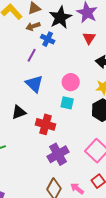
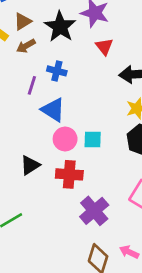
blue cross: (48, 39) -> (57, 71), moved
pink circle: (71, 82) -> (65, 139), moved
blue triangle: (34, 84) -> (53, 110), moved

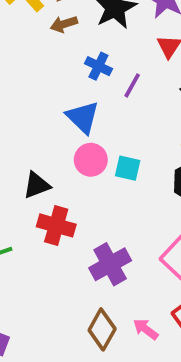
purple line: (32, 85) -> (132, 85), moved
red cross: (69, 174) -> (56, 225), moved

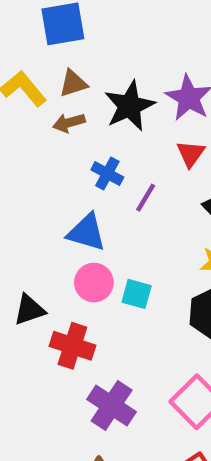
blue triangle: (83, 117) -> (87, 232), turned -30
red cross: (56, 225) -> (72, 346), moved
purple cross: (110, 264) -> (112, 406), turned -30

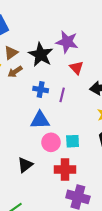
red cross: (72, 346) -> (65, 170), moved

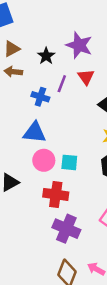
black star: (41, 55) -> (46, 56), size x0.6
brown arrow: (15, 72) -> (13, 72), turned 32
purple line: (62, 95) -> (62, 84), moved

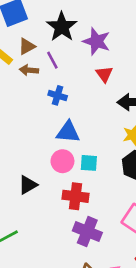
black star: (46, 56) -> (62, 27), moved, size x1.6
purple line: (62, 84) -> (52, 60), moved, turned -48
blue triangle: (35, 132) -> (68, 132), moved

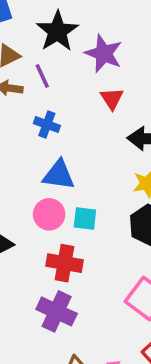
purple cross: (87, 232) -> (57, 311), moved

